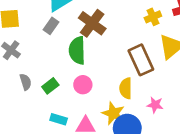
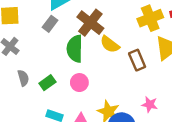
yellow cross: (153, 17) -> (150, 18), size x1.5
brown rectangle: (141, 60) -> (137, 60), size x0.7
yellow semicircle: (126, 88) -> (110, 44), moved, turned -54

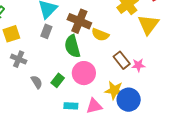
brown rectangle: (137, 60) -> (122, 60), moved
pink circle: (79, 83) -> (84, 73), size x1.5
pink star: (150, 104) -> (138, 65), moved

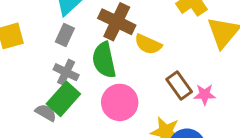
gray cross: (19, 59) -> (66, 72), moved
green rectangle: (58, 80) -> (63, 99), moved, size x1.5
gray semicircle: (37, 82) -> (46, 113), turned -32

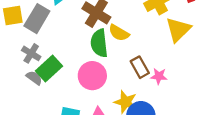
gray rectangle: (65, 35) -> (37, 19), moved, size x1.6
green semicircle: (104, 60) -> (99, 43), moved
gray cross: (66, 72) -> (31, 53), moved

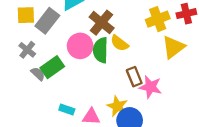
gray cross: (31, 53) -> (27, 50), moved
pink circle: (92, 76) -> (80, 46), moved
pink star: (159, 76) -> (150, 87), size x1.5

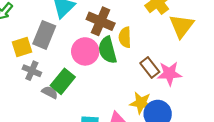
yellow square: (26, 15) -> (22, 47), moved
yellow semicircle: (119, 43) -> (125, 37), turned 66

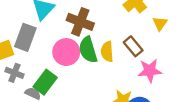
yellow triangle: (182, 26) -> (160, 23), size x0.6
yellow semicircle: (125, 37) -> (107, 52), moved
brown rectangle: (150, 68) -> (133, 46), moved

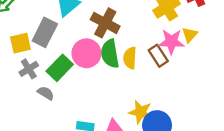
pink star: (150, 71) -> (171, 42), moved
gray cross: (15, 73) -> (29, 69), turned 30
green rectangle: (45, 82) -> (60, 68), moved

